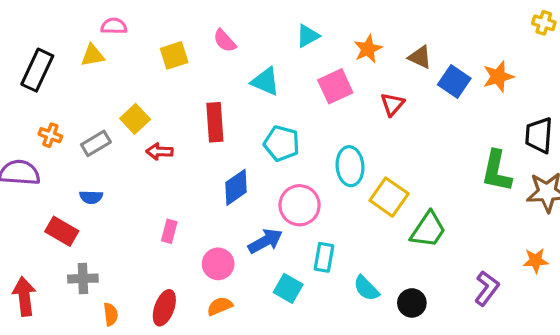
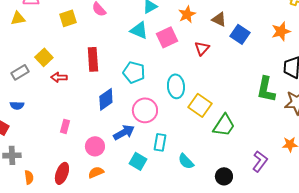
orange star: (498, 77) -> (281, 31), moved
cyan triangle: (265, 81) -> (139, 30), moved
black circle: (412, 303) -> (224, 176), moved

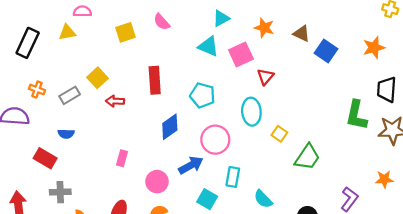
orange star: (187, 14) -> (264, 28), turned -30
red triangle: (202, 48) -> (265, 77), moved
yellow square: (200, 105) -> (279, 134), size x0.6

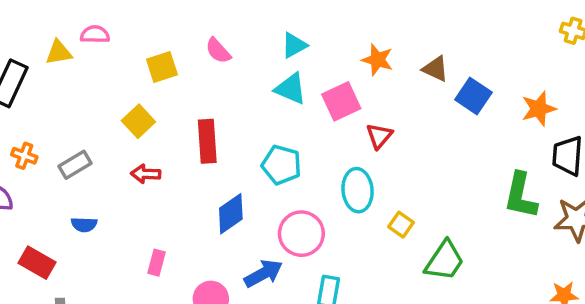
cyan triangle: (221, 18) -> (294, 45), moved
yellow triangle: (67, 32) -> (59, 53), moved
orange star: (374, 48) -> (539, 109), moved
yellow square: (98, 78) -> (138, 121), moved
blue semicircle: (66, 134) -> (84, 225), moved

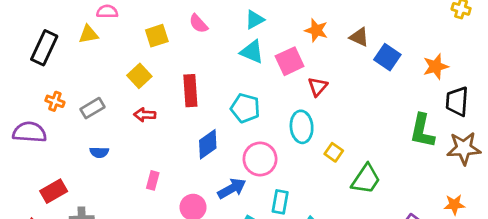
yellow triangle: (59, 53) -> (88, 34), moved
red rectangle: (37, 263) -> (54, 191), moved, turned -60

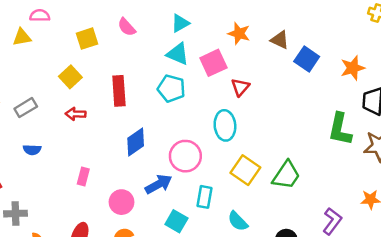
cyan pentagon: (245, 108) -> (171, 88), moved
yellow square: (334, 152) -> (245, 170), moved, size x1.6

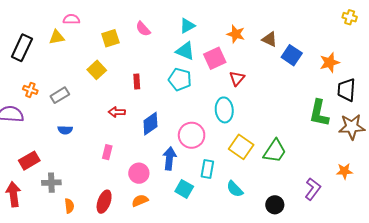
red rectangle: (119, 91) -> (137, 81), size x0.6
red arrow: (76, 114) -> (117, 112), moved
blue arrow: (159, 184) -> (169, 158), turned -55

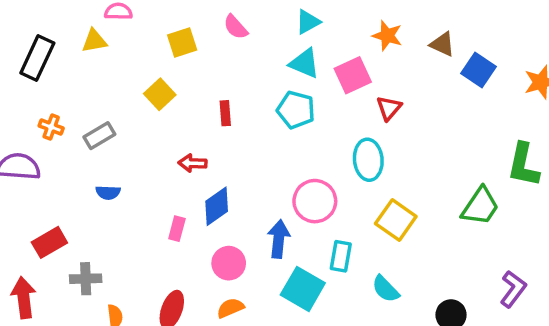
blue diamond: (150, 124) -> (217, 206), moved
green trapezoid: (275, 151) -> (480, 206), moved
cyan square: (184, 189) -> (303, 289), size x1.4

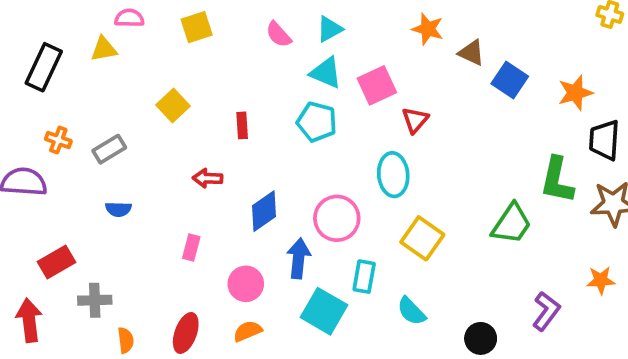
pink semicircle: (236, 27) -> (279, 34), moved
orange star: (387, 36) -> (428, 29), moved
yellow square: (182, 43) -> (197, 27), moved
blue diamond: (217, 206) -> (264, 211), moved

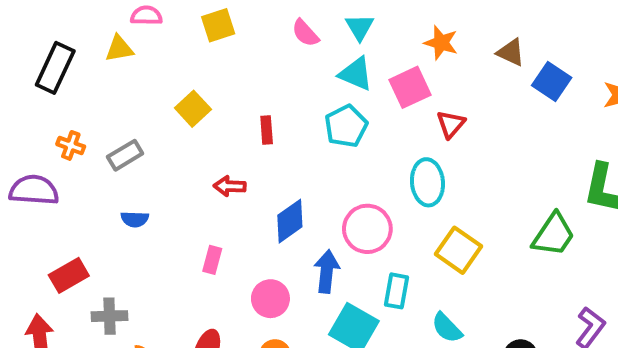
cyan triangle: (330, 29) -> (360, 27), turned -32
orange star: (428, 29) -> (441, 43), moved
cyan pentagon: (317, 122) -> (346, 126), turned 30

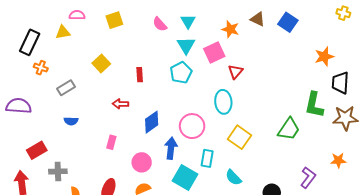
brown triangle: (511, 52) -> (258, 19), moved
cyan triangle: (356, 74) -> (186, 45), turned 36
blue square: (552, 81) -> (288, 22), moved
orange cross: (71, 145) -> (41, 68), moved

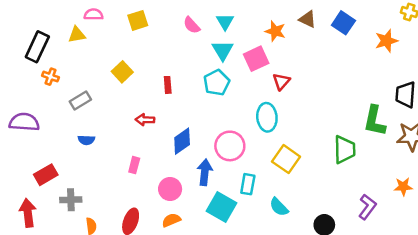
orange star: (324, 56) -> (386, 41), moved
green trapezoid: (289, 129) -> (345, 150), turned -35

